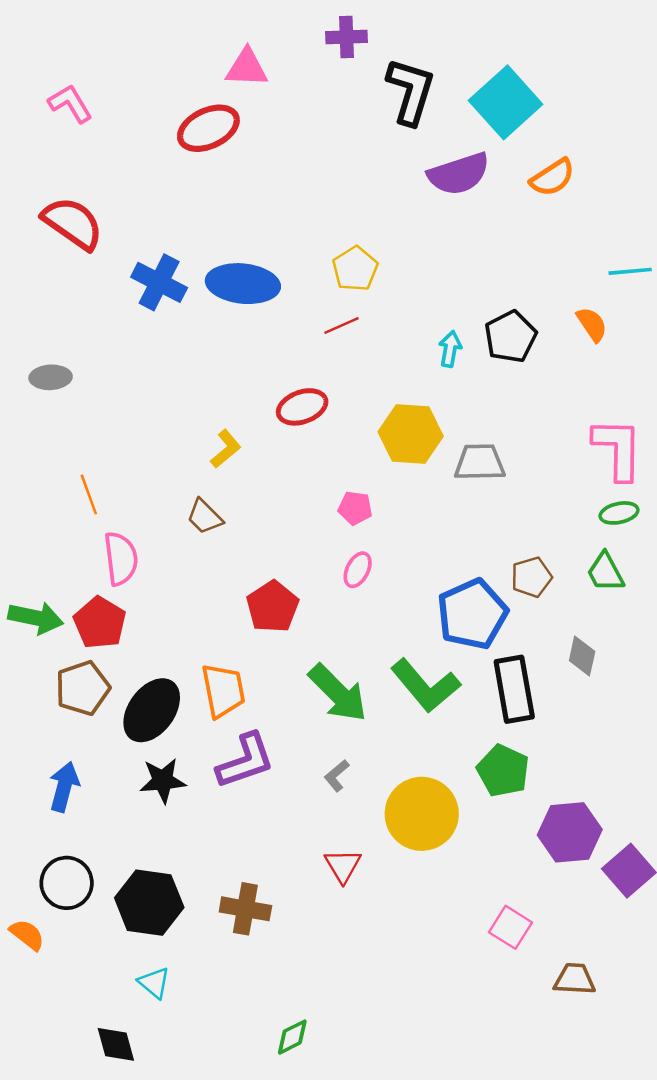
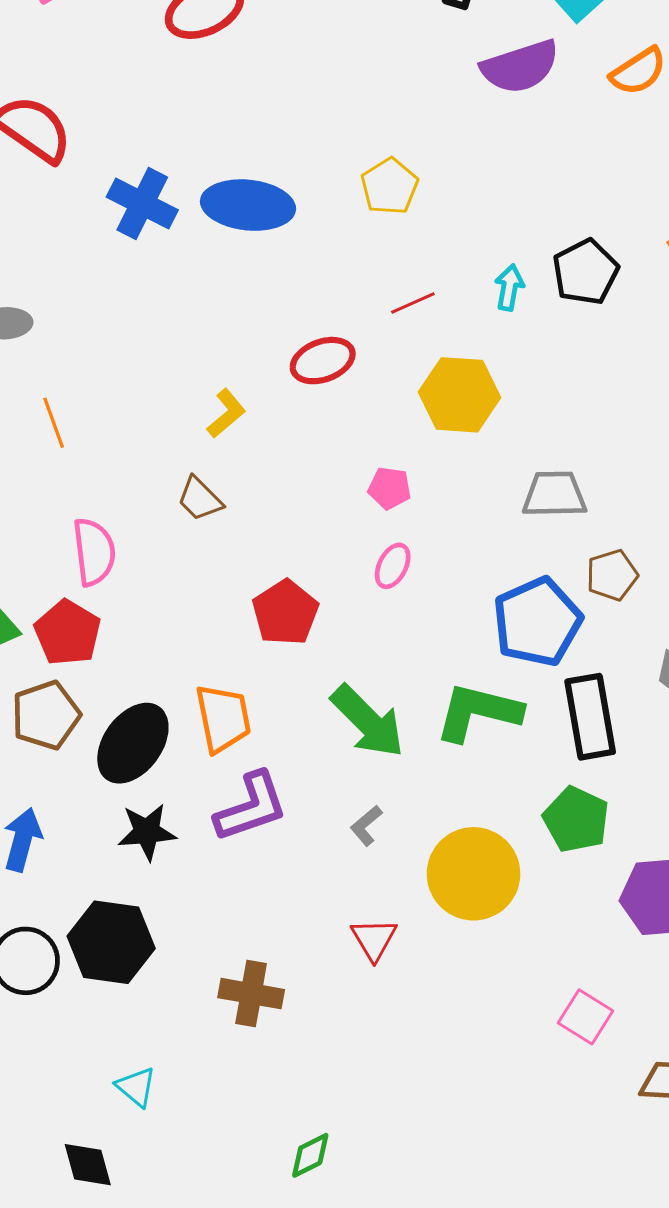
red line: (342, 326) -> (413, 303), moved
gray trapezoid: (480, 462) -> (554, 494), moved
orange line: (89, 494) -> (54, 423), moved
green L-shape: (425, 686) -> (478, 712), turned 144
black hexagon: (149, 903) -> (111, 942), moved

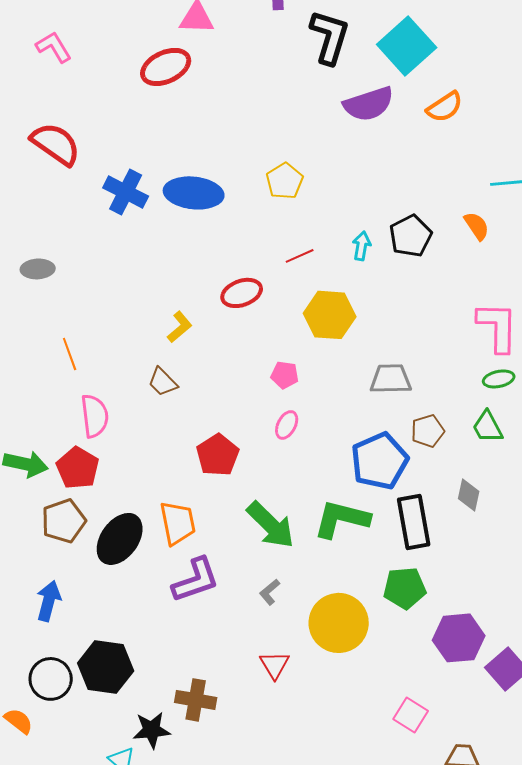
orange line: (54, 423) -> (70, 354), moved
green pentagon: (576, 819) -> (405, 588), turned -30
black star: (147, 832) -> (152, 730), moved

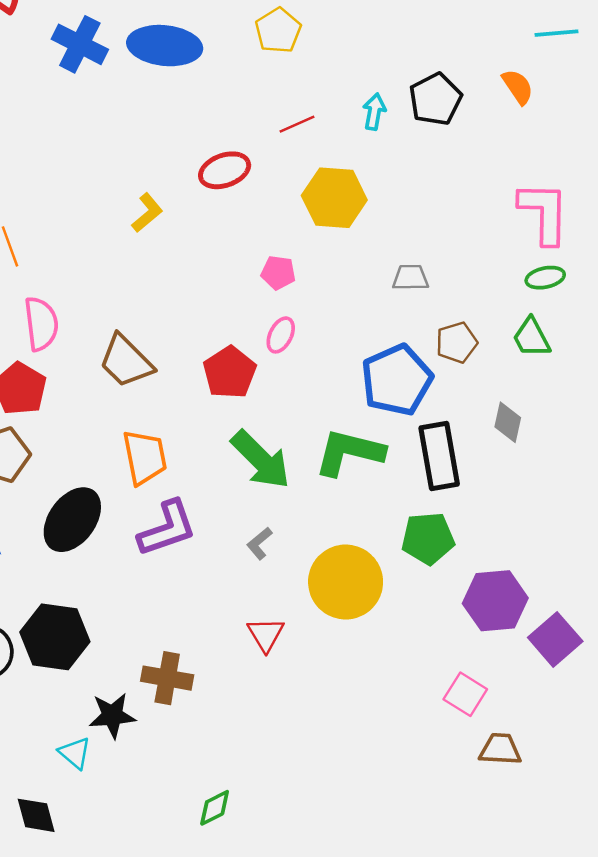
gray trapezoid: (391, 379) -> (410, 278), size x0.7
brown trapezoid: (163, 382) -> (126, 361), moved, size x1.5
red pentagon: (218, 455) -> (230, 372), moved
black ellipse: (120, 539) -> (72, 520), moved
pink square: (411, 715) -> (465, 694), moved

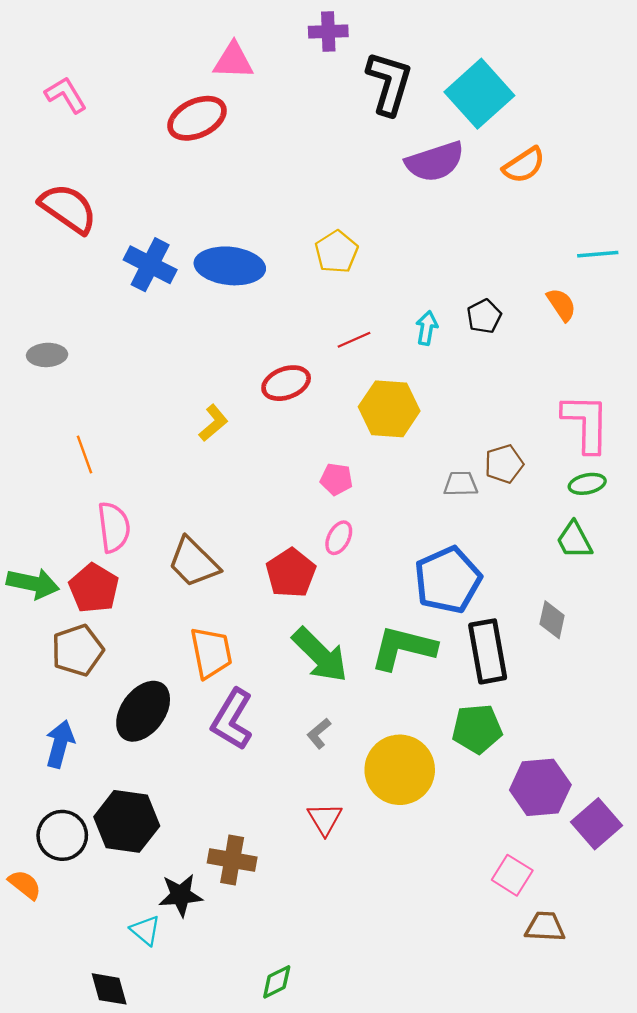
black pentagon: (435, 99) -> (484, 316), size x0.7
brown pentagon: (457, 342) -> (504, 464), moved
purple L-shape: (167, 528) -> (232, 719), turned 140

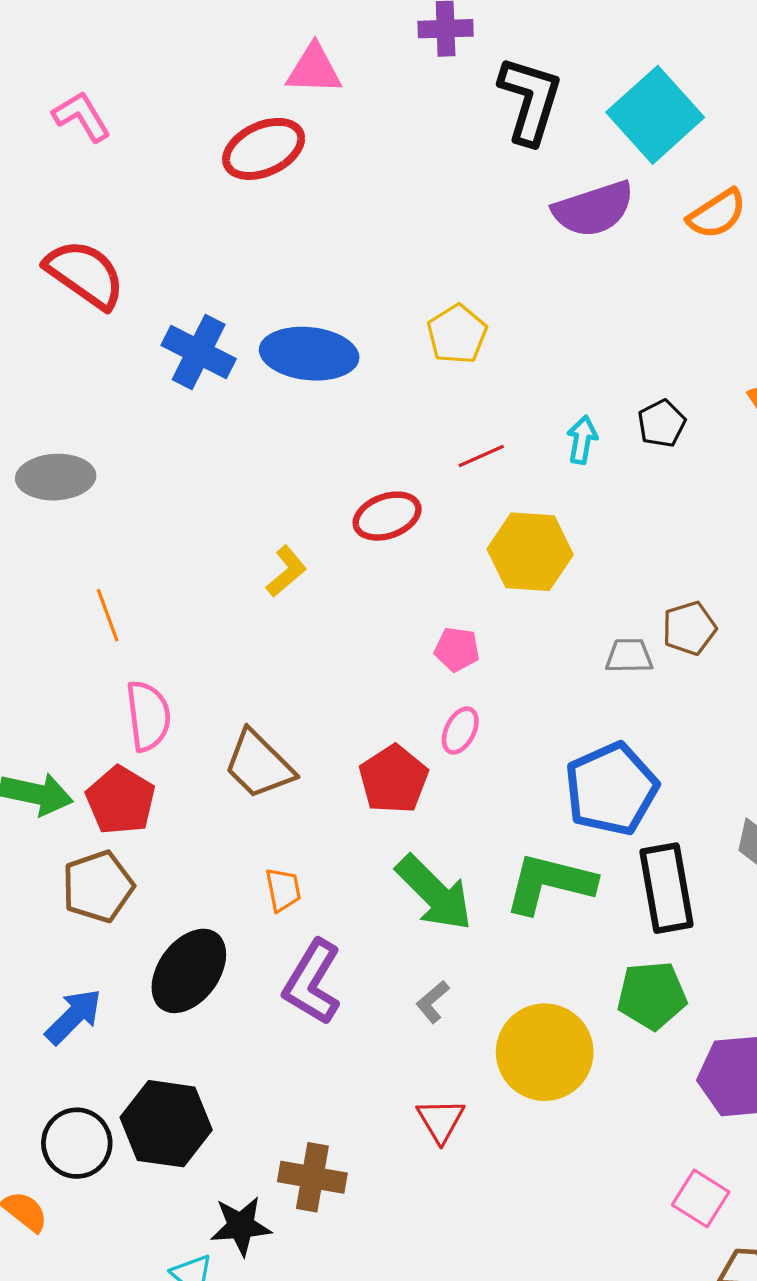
gray ellipse: (47, 355) -> (56, 477), size x1.4
orange trapezoid: (211, 653) -> (283, 890), size x0.6
blue arrow: (60, 744) -> (74, 1016), turned 30

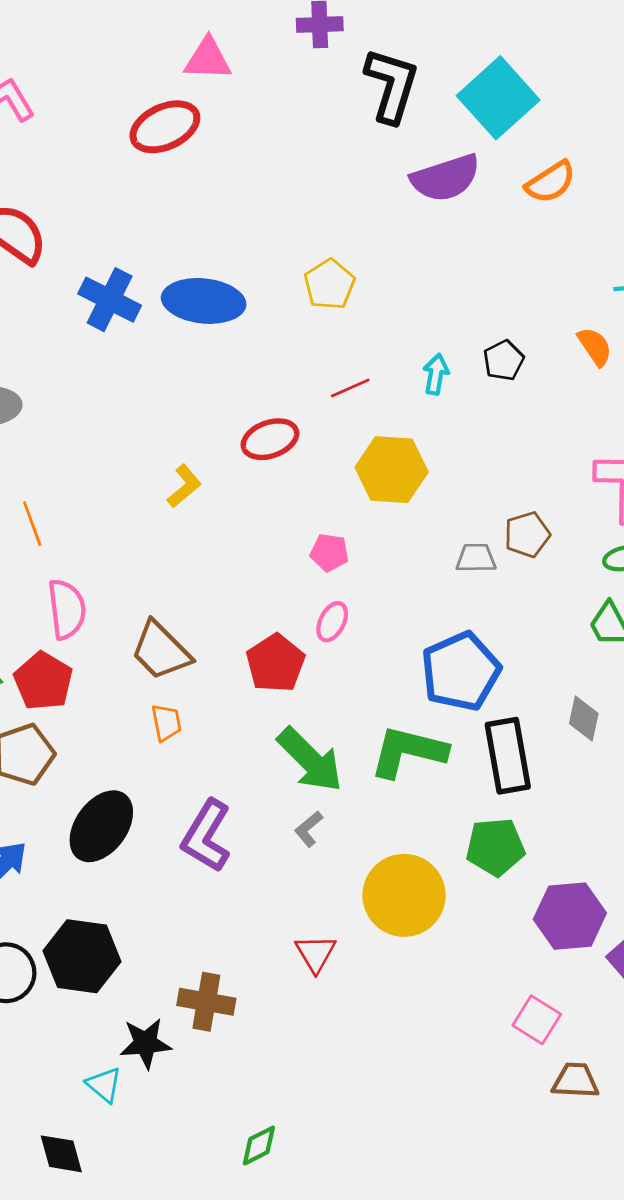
orange trapezoid: (283, 890) -> (166, 723), moved
gray L-shape: (433, 1002) -> (309, 829), moved

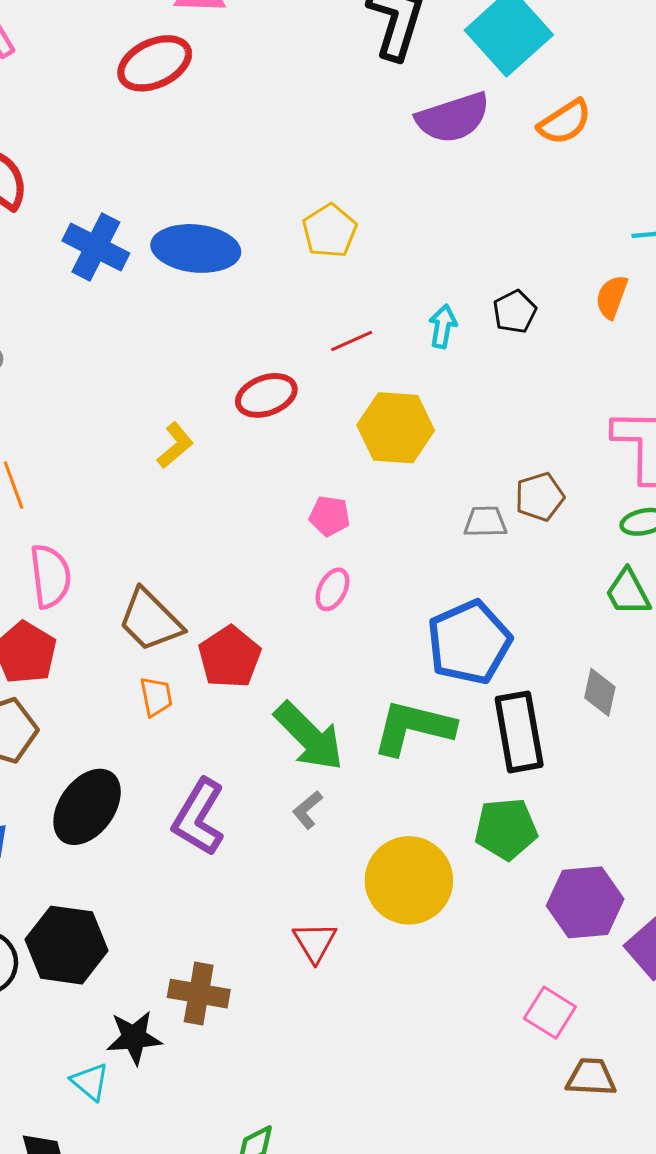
orange semicircle: (595, 347) -> (612, 297), turned -126
red pentagon: (275, 663) -> (230, 657), moved

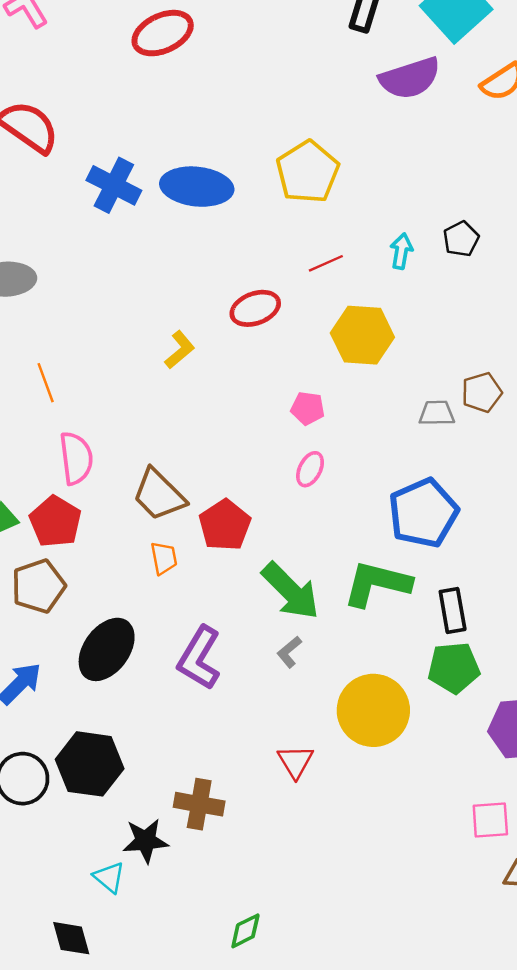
yellow pentagon: (330, 231) -> (308, 172), size x1.4
black rectangle: (519, 732) -> (453, 610), moved, size x0.7
pink square: (550, 1013) -> (490, 820), turned -36

